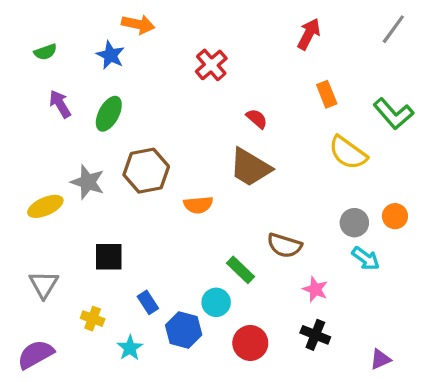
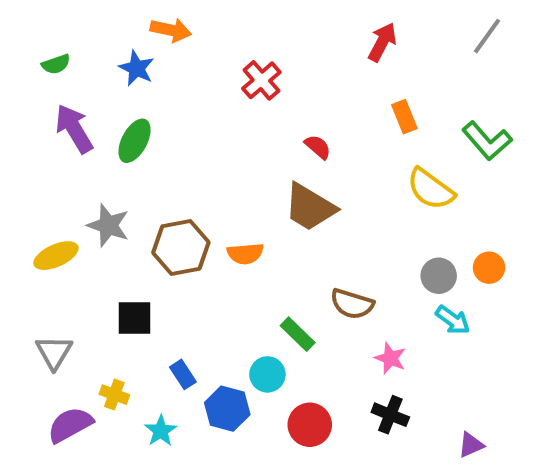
purple arrow: (60, 104) -> (74, 129), size x1.4
brown hexagon: (146, 171) -> (181, 248), moved
purple semicircle: (36, 354) -> (70, 425), moved

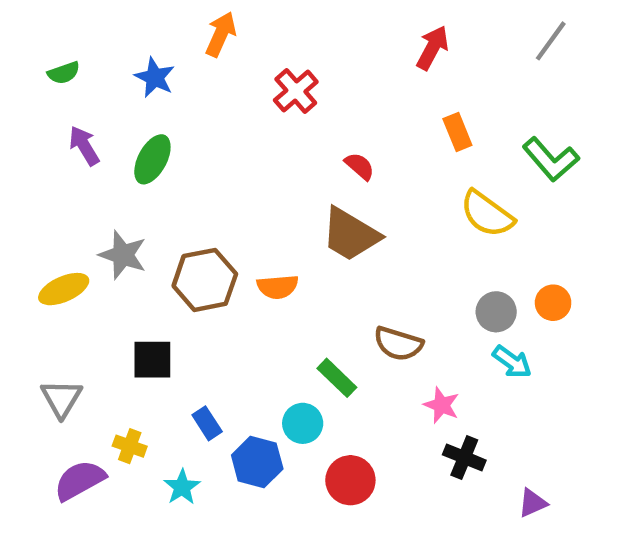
orange arrow: (171, 30) -> (221, 34), moved, turned -78
purple arrow: (74, 129) -> (84, 146), size x0.7
black cross: (390, 415) -> (464, 457), moved

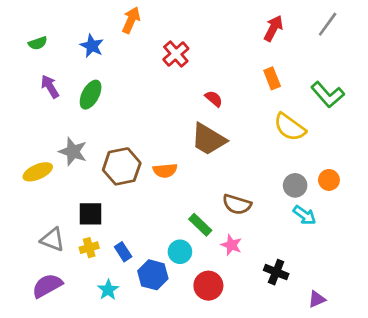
red arrow: (432, 48) -> (273, 28), moved
gray triangle: (61, 398) -> (53, 240), moved, turned -40
pink star: (442, 405) -> (231, 245), moved
yellow cross: (130, 446) -> (89, 248), moved, turned -36

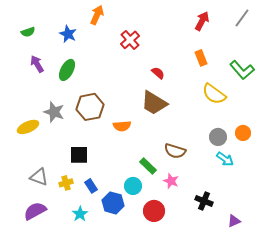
brown hexagon: (122, 166) -> (90, 107), moved
black square: (91, 214) -> (79, 155), moved

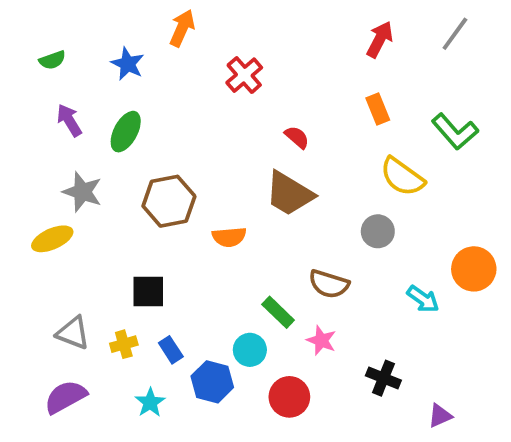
gray star: (54, 112) -> (82, 192), moved
orange circle: (243, 133) -> (474, 269), moved, size x1.5
gray circle: (218, 137) -> (378, 231), moved

